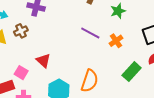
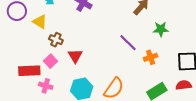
brown cross: (21, 31) -> (56, 40), moved, turned 32

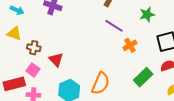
green star: (161, 29) -> (147, 14), moved
purple line: (128, 43) -> (114, 26), moved

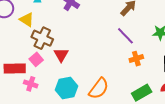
brown cross: (34, 48) -> (42, 38), size x1.5

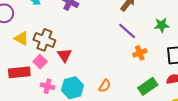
yellow triangle: (27, 20) -> (21, 38), moved
pink cross: (31, 84) -> (48, 86), moved
orange semicircle: (99, 89) -> (105, 86), size x0.6

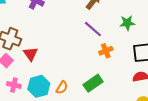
orange semicircle: (105, 86) -> (62, 88), moved
green rectangle: (148, 86) -> (93, 83), moved

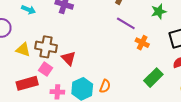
orange cross: (106, 51) -> (142, 43), turned -32
green rectangle: (93, 83) -> (153, 78), moved

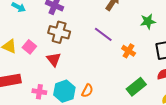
purple line: (126, 23) -> (103, 34), moved
brown cross: (46, 47) -> (59, 32), moved
pink square: (46, 69) -> (29, 47), moved

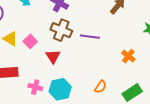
purple line: (103, 34) -> (90, 37), moved, turned -36
orange semicircle: (87, 91) -> (100, 87), moved

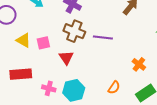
pink square: (30, 41) -> (43, 43), turned 32
orange cross: (128, 56) -> (139, 64), moved

